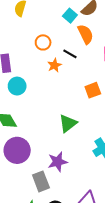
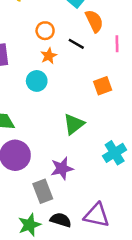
orange star: (54, 65) -> (49, 56), moved
cyan circle: (17, 86) -> (37, 81), moved

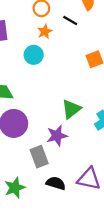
green triangle: (74, 124) -> (71, 109), moved
green star: (30, 225) -> (15, 188), moved

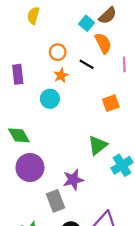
green triangle: (71, 109) -> (98, 145), moved

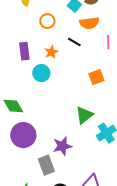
orange semicircle: (103, 43) -> (89, 23), turned 108
orange circle: (58, 52) -> (47, 21), moved
purple rectangle: (18, 74) -> (24, 51), moved

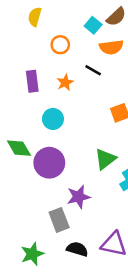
cyan circle: (41, 73) -> (53, 119), moved
purple circle: (23, 135) -> (49, 163), moved

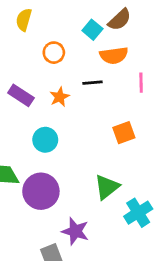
black line: (93, 70) -> (92, 83), turned -35
purple rectangle: (32, 81) -> (21, 95), turned -50
purple star: (78, 197) -> (75, 231), turned 30

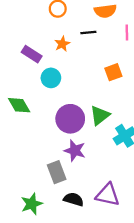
purple rectangle: (21, 95) -> (32, 54), moved
purple circle: (41, 191) -> (70, 119), moved

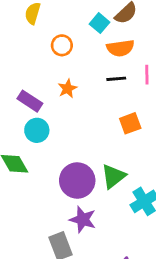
black line: (88, 33) -> (116, 79), moved
cyan circle: (51, 78) -> (37, 130), moved

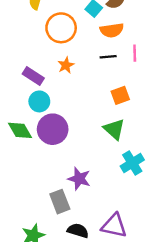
orange circle: (62, 45) -> (61, 28), size x1.6
green triangle: (113, 176) -> (114, 129), moved, turned -40
purple circle: (77, 180) -> (53, 129), moved

